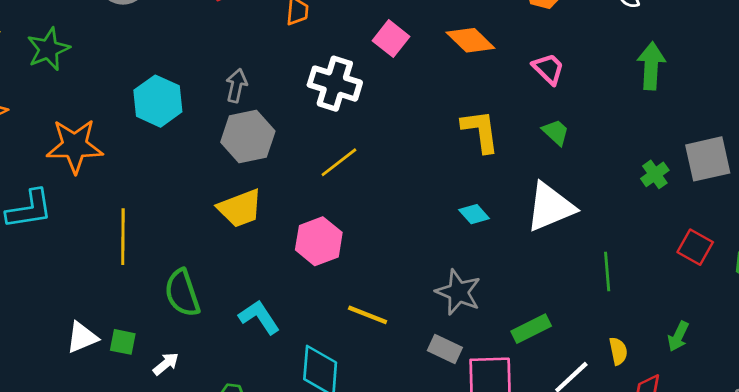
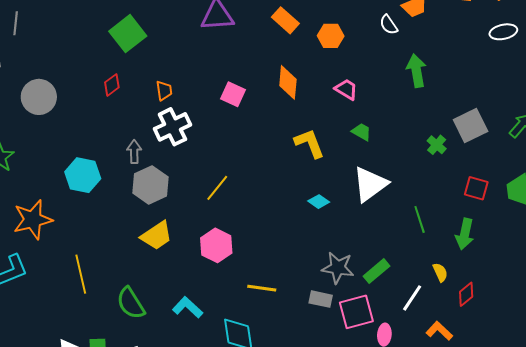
orange diamond: (470, 40) -> (288, 82), turned 64
white cross: (335, 84) -> (172, 127), moved, turned -30
gray star: (458, 292) -> (338, 268), moved
green arrow: (678, 336) -> (465, 234), moved, size x1.4

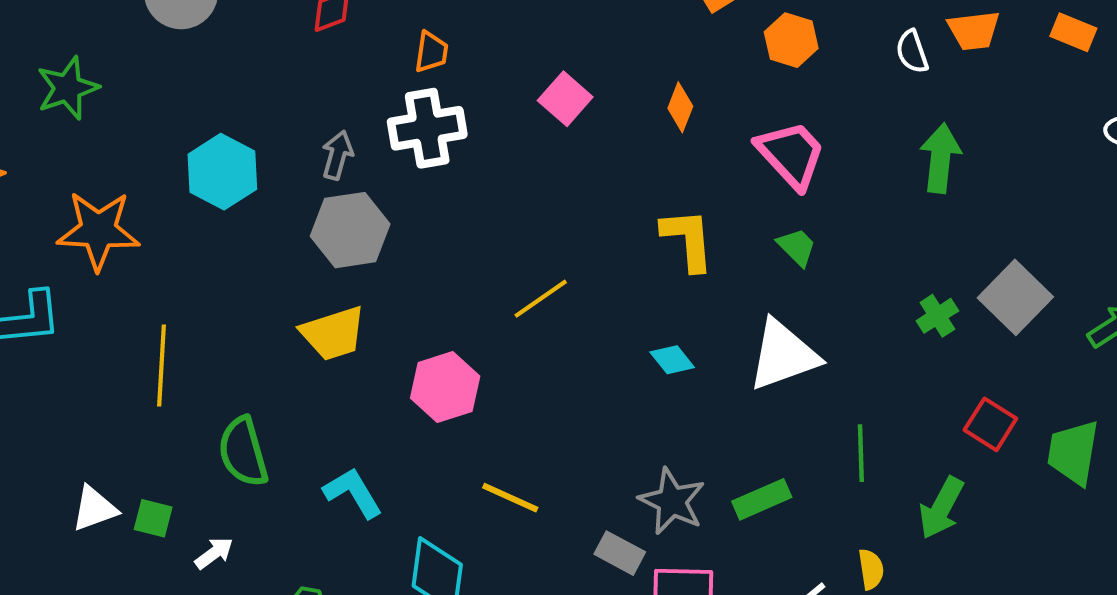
orange diamond: (288, 82) -> (680, 107), size x0.7
pink trapezoid: (346, 89) -> (791, 155), size x1.5
gray square: (471, 126) -> (1015, 297), turned -36
yellow line: (217, 188) -> (541, 299), moved
green rectangle: (377, 271) -> (762, 499), moved

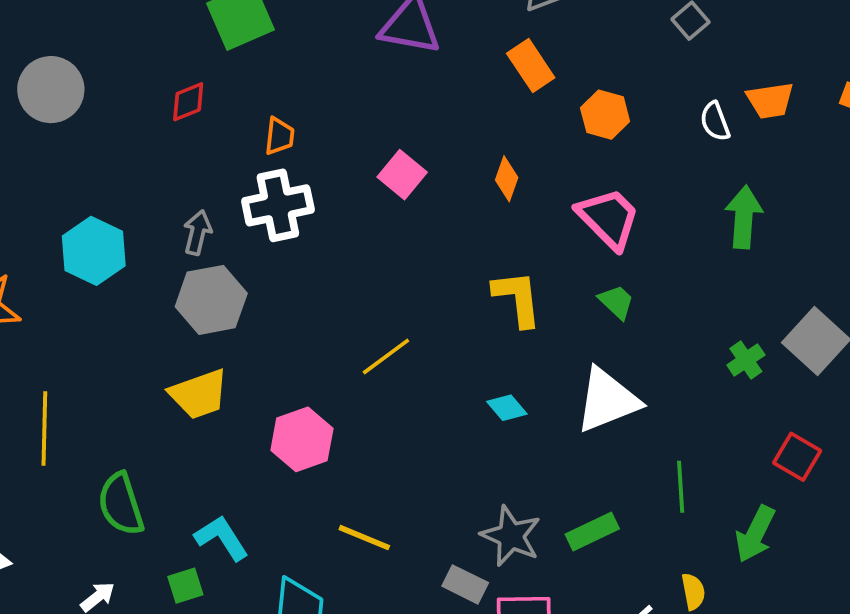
green square: (153, 518) -> (185, 586), moved, turned -30

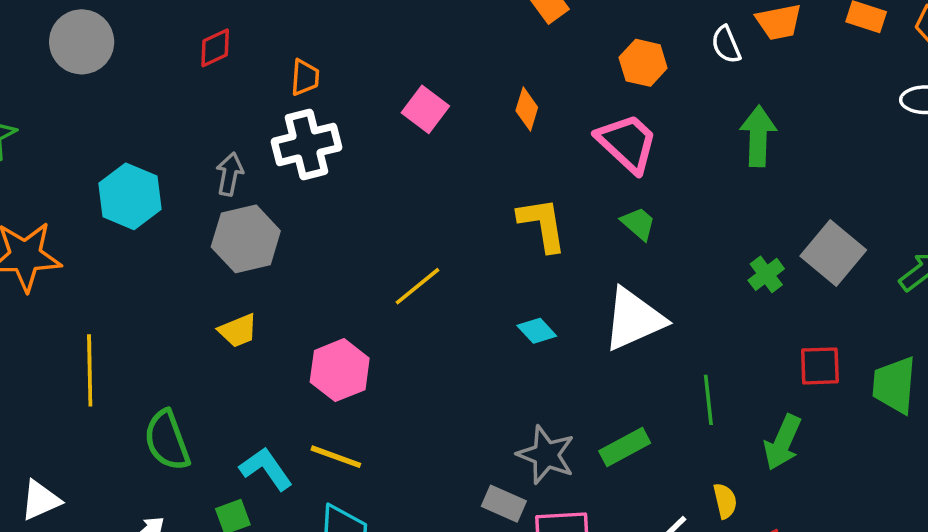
orange hexagon: (605, 115) -> (643, 63), moved
yellow trapezoid: (199, 394) -> (238, 331), size x0.7
red square: (797, 457) -> (820, 366), turned -30
yellow line: (364, 538) -> (336, 457), moved

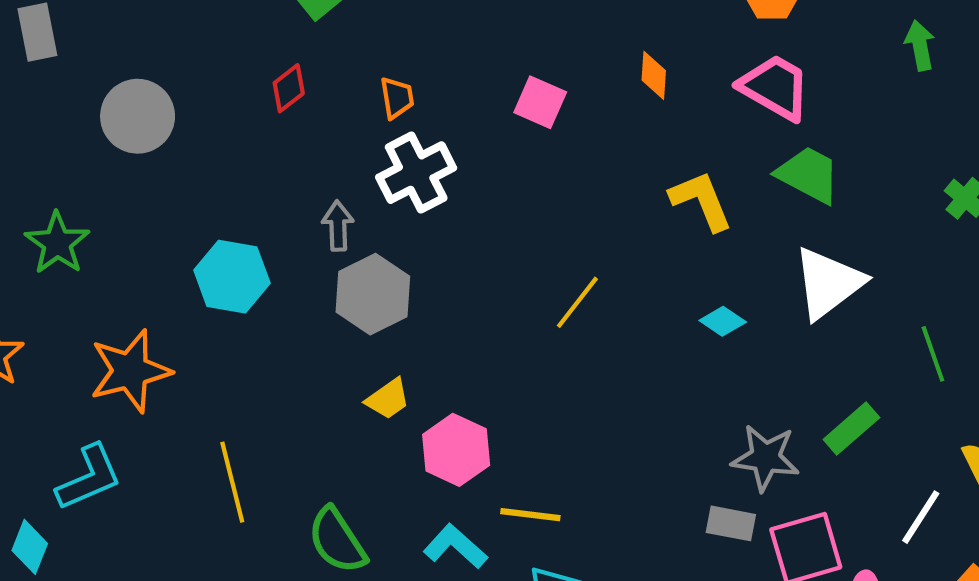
green arrow: (758, 136) -> (920, 45), size x0.7
green trapezoid: (638, 224) -> (809, 175), size x1.6
pink hexagon: (340, 370) -> (456, 450), moved

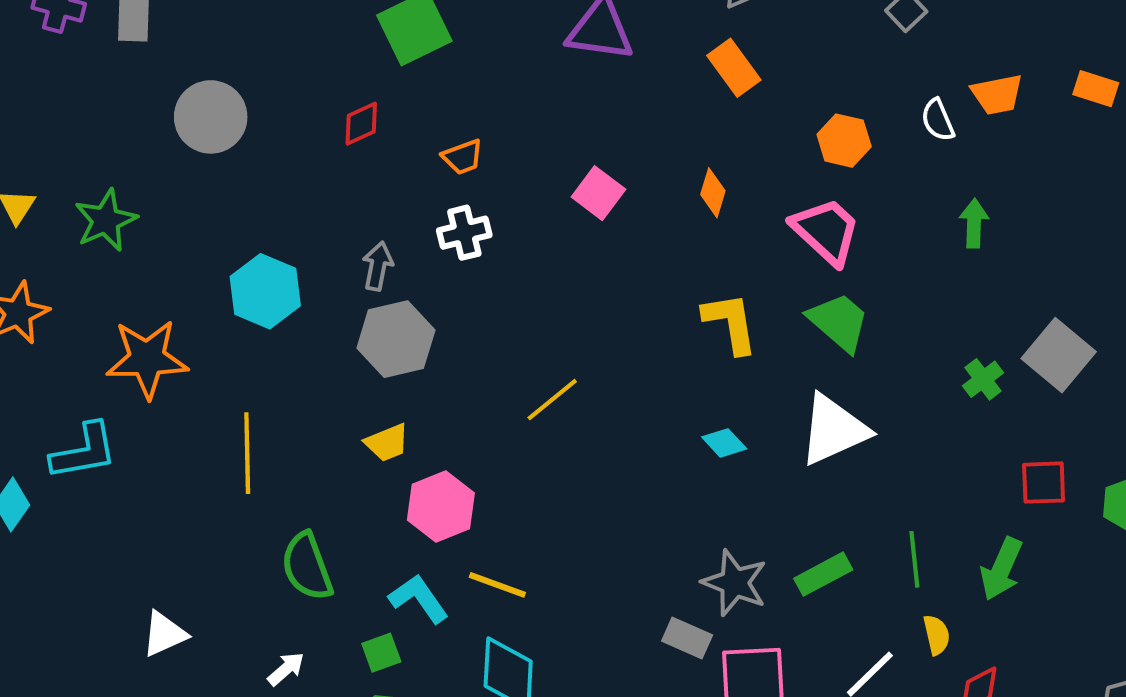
orange trapezoid: (397, 98) -> (463, 157), turned 66
white cross: (416, 173) -> (464, 233), size x0.7
yellow line: (577, 302) -> (552, 400), moved
green line: (933, 354) -> (914, 559), moved
yellow line: (232, 482) -> (247, 453), moved

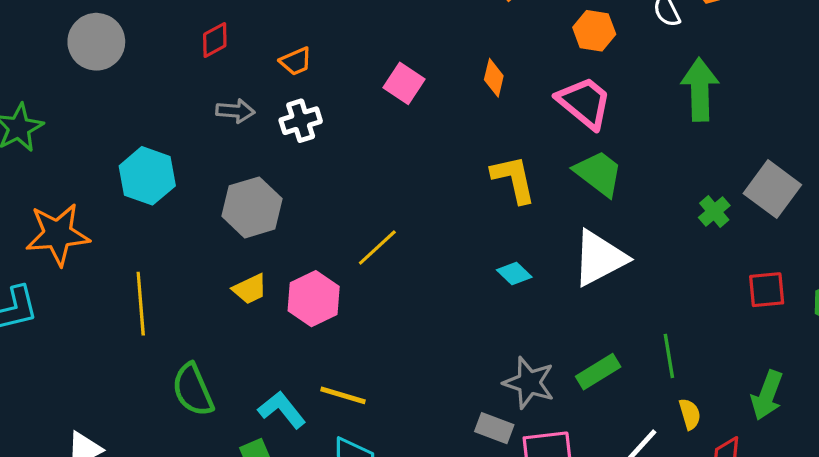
green arrow: (974, 223) -> (700, 90), size x1.6
gray arrow: (378, 266) -> (235, 111), moved, turned 87
pink hexagon: (441, 506) -> (314, 299), moved
green arrow: (1001, 569) -> (767, 395), moved

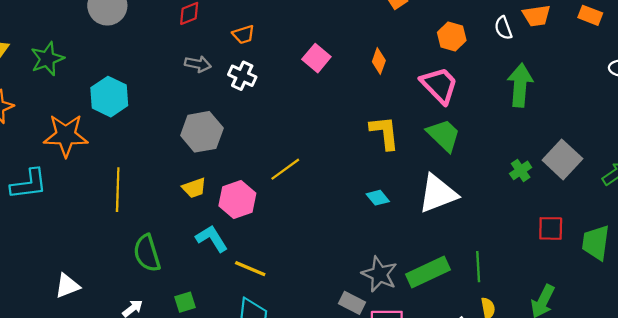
white cross: (301, 121) -> (242, 76), turned 36
cyan hexagon: (147, 176) -> (109, 97), moved
green rectangle: (598, 372) -> (428, 272), size x1.4
cyan L-shape: (282, 410) -> (212, 239), moved

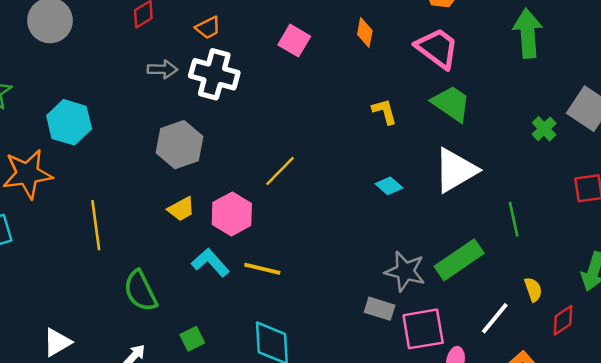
white cross: (242, 76) -> (214, 74), size x1.5
yellow L-shape: (385, 133) -> (385, 111), size x0.7
green line: (478, 267) -> (514, 219), moved
yellow line: (250, 269) -> (262, 269), moved

